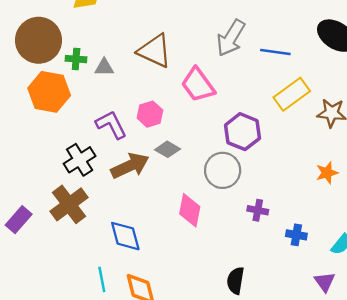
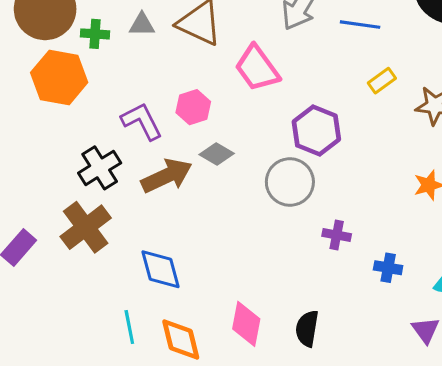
gray triangle: (104, 67) -> (142, 25), moved
yellow rectangle: (292, 94) -> (382, 81), size x0.6
pink diamond: (190, 210) -> (246, 324), moved

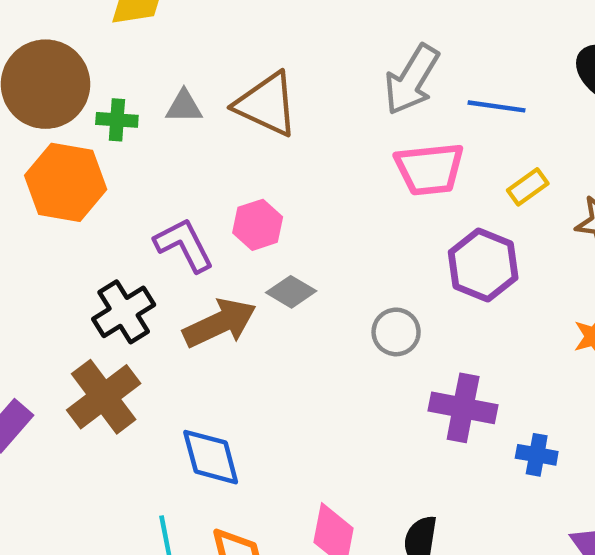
pink trapezoid: (257, 68) -> (430, 169), moved, turned -60
purple hexagon: (316, 131) -> (483, 265), moved
gray circle: (290, 182) -> (396, 332), size x0.7
purple cross: (337, 235) -> (463, 408), size x1.6

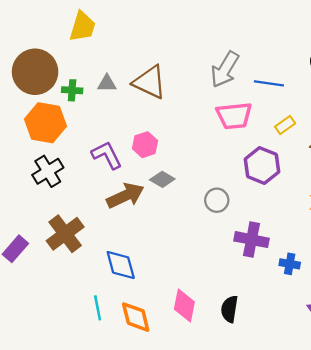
black cross: (124, 312) -> (48, 171), moved

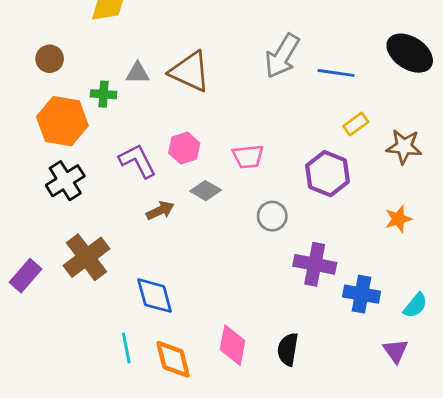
brown circle: (35, 72) -> (50, 59), size x0.5
green cross: (72, 90) -> (103, 94), moved
pink trapezoid: (234, 116) -> (248, 157), moved, size x0.7
brown arrow: (125, 196) -> (160, 210), size x0.6
blue cross: (290, 264) -> (362, 294), size x1.4

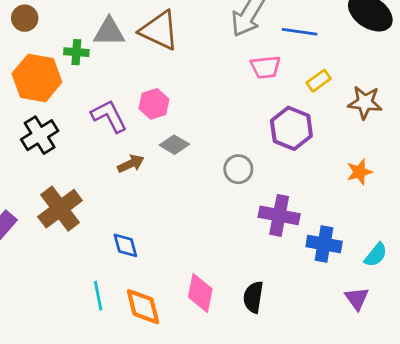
gray triangle: (138, 73) -> (109, 32), size x1.4
pink trapezoid: (248, 157) -> (266, 67), moved
blue diamond: (155, 296) -> (125, 245), size x0.7

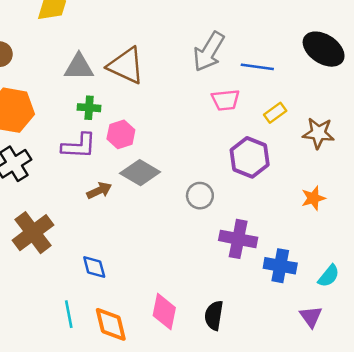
green cross: (76, 52) -> (89, 108), moved
purple L-shape: (109, 116) -> (79, 146), turned 120
gray diamond: (174, 145) -> (140, 173), size x1.4

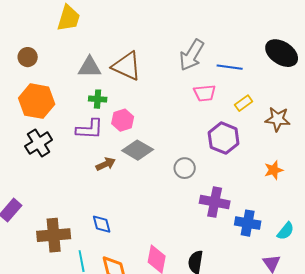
brown cross: (33, 233) -> (54, 235), moved, turned 32

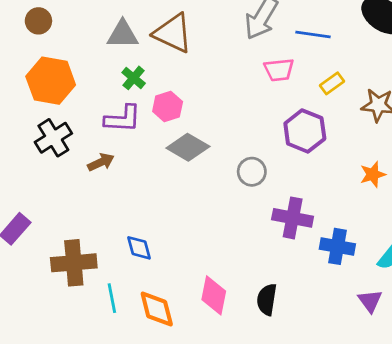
green cross: (98, 99) -> (134, 78), turned 36
brown arrow: (106, 164) -> (101, 162), moved

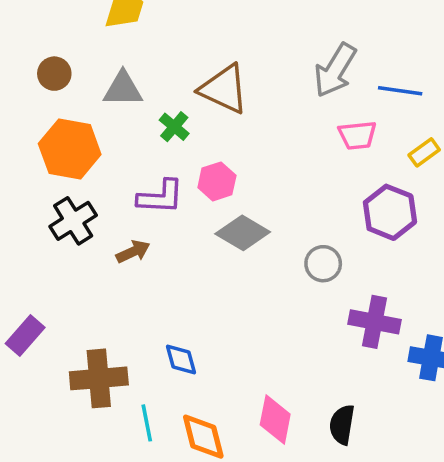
gray triangle: (123, 34) -> (123, 89), moved
green cross: (134, 78) -> (174, 127), moved

